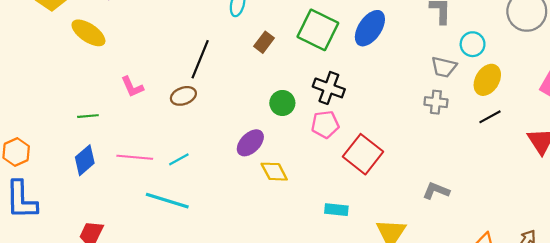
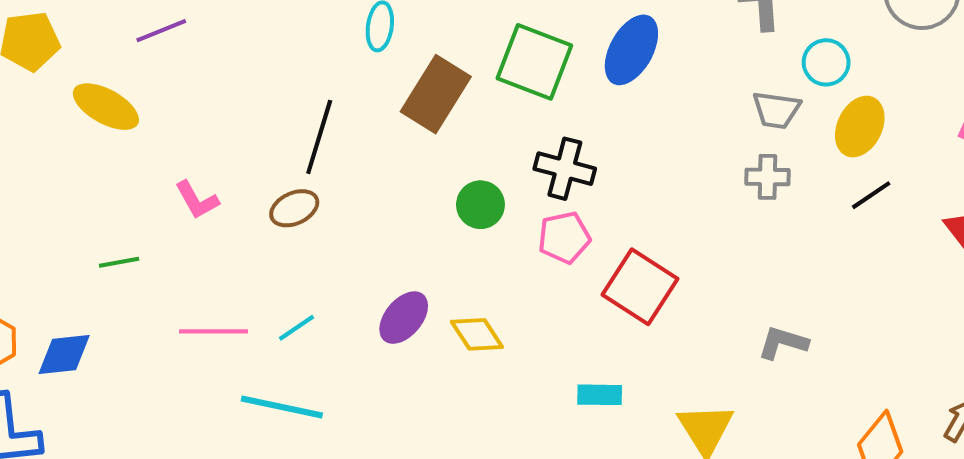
brown rectangle: (264, 42) -> (436, 94), size x1.8
purple ellipse: (250, 143) -> (404, 318), moved
blue diamond: (85, 160) -> (64, 354), moved, turned 40

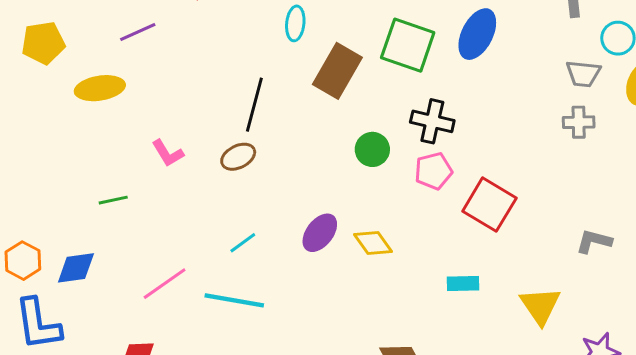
yellow ellipse: (106, 107) -> (100, 88), turned -36
pink line: (214, 331) -> (165, 284), moved, turned -33

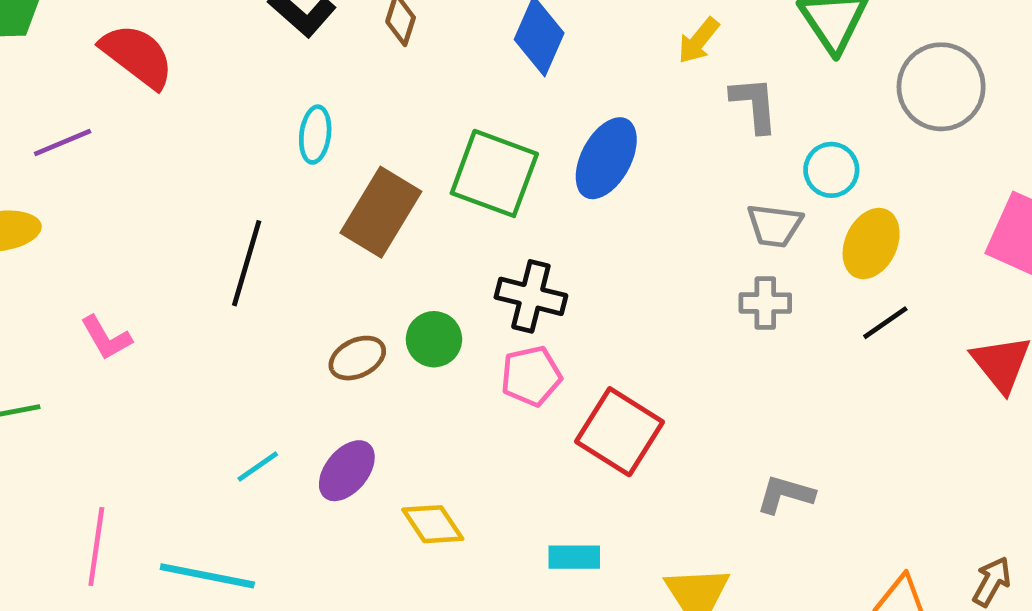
brown ellipse: (238, 157) -> (357, 358), moved
cyan line: (243, 243) -> (258, 466), moved
yellow diamond: (373, 243) -> (433, 524), moved
pink line: (165, 284) -> (96, 546), turned -48

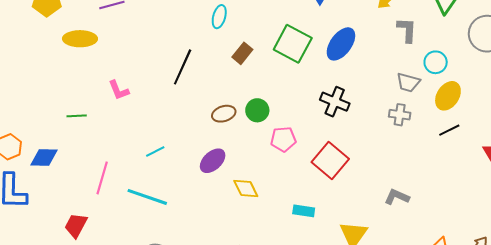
brown rectangle: (381, 212) -> (242, 53), size x0.6
black cross: (531, 296) -> (335, 102), moved
pink pentagon: (531, 376) -> (283, 139), moved
cyan line: (258, 466) -> (155, 152), moved

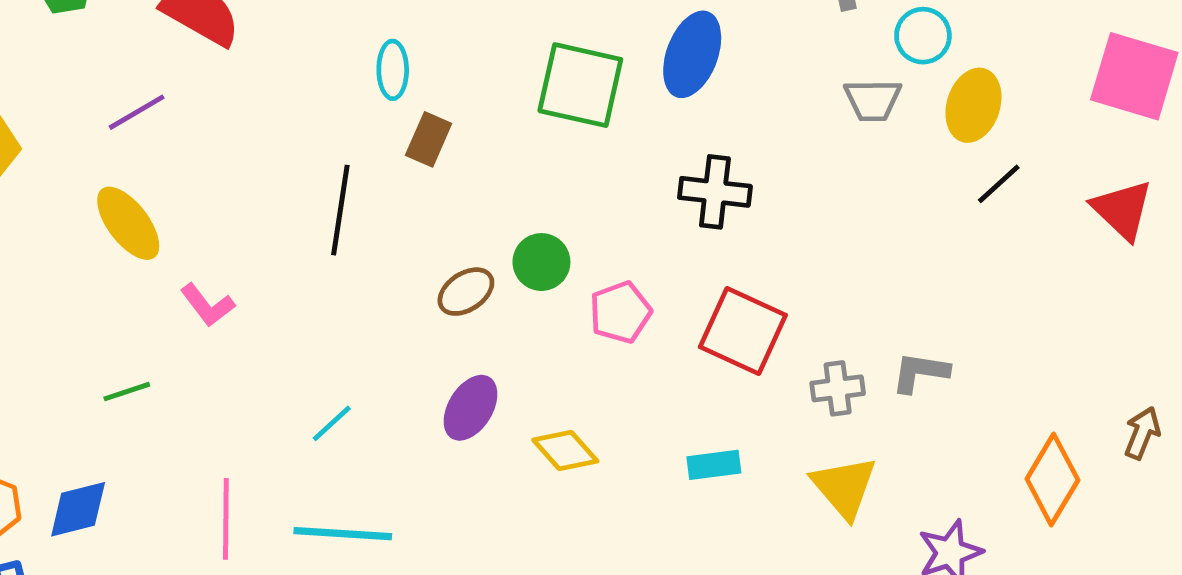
yellow ellipse: (80, 39) -> (128, 223), moved, turned 68
brown rectangle: (242, 53) -> (429, 139), moved
gray cross: (400, 115) -> (838, 388), moved

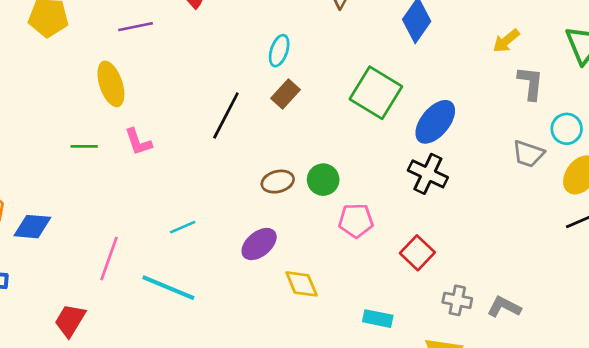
blue ellipse: (692, 54) -> (435, 122), moved
red square: (743, 331) -> (417, 253), size x0.7
green line: (127, 392) -> (84, 146), moved

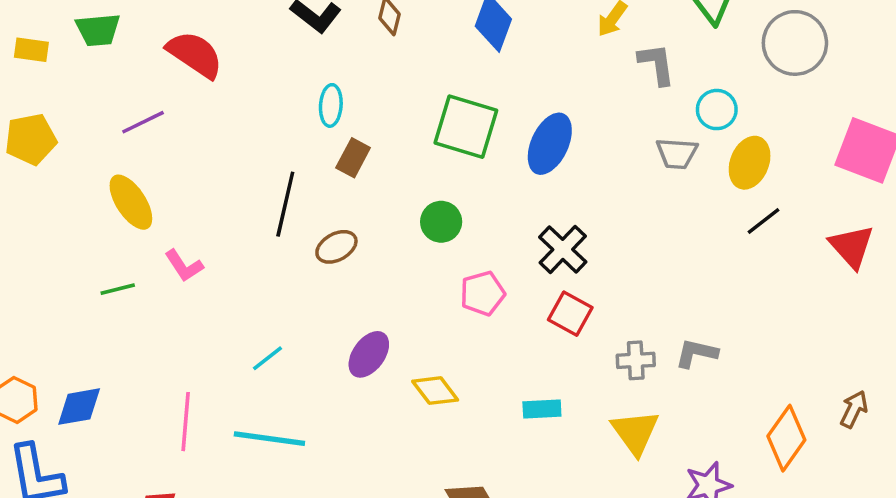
black cross: (428, 174) -> (563, 249), moved, turned 33
green circle: (323, 180) -> (441, 222), moved
brown ellipse: (278, 182) -> (336, 247), moved

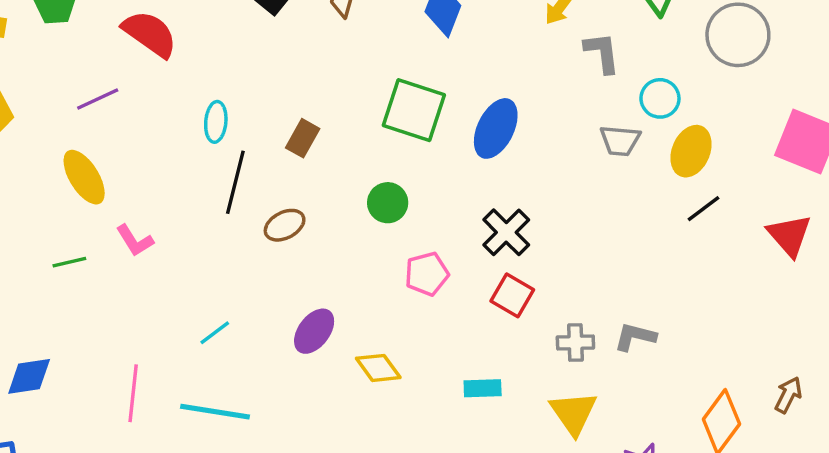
cyan ellipse: (331, 105) -> (216, 122), moved

